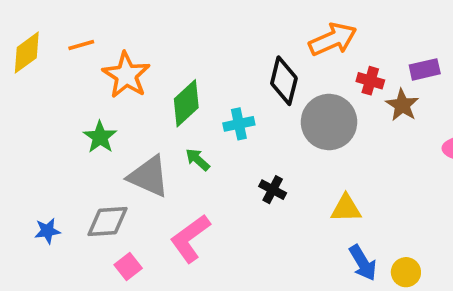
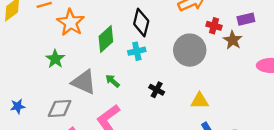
black diamond: (284, 81) -> (141, 22), moved
green arrow: (198, 160) -> (113, 81), moved
blue star: (47, 231) -> (18, 106), moved

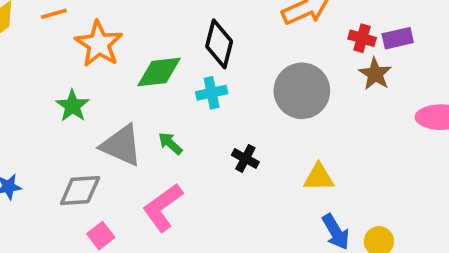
red cross: (214, 26) -> (362, 38), moved
green diamond: (106, 39) -> (159, 72), turned 36

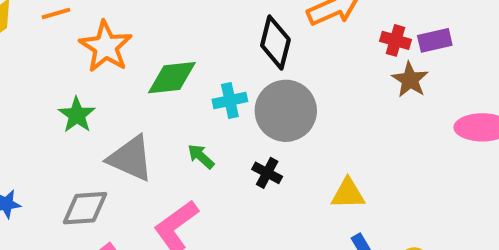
black diamond: (219, 44) -> (275, 42), moved
gray circle: (302, 91) -> (286, 111), moved
green arrow: (170, 143) -> (201, 156), moved

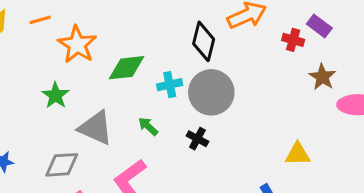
purple rectangle: (435, 40) -> (319, 26), moved, turned 50
brown star: (410, 80) -> (322, 77), moved
yellow triangle: (348, 194) -> (298, 154), moved

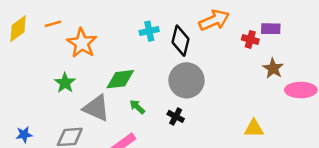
purple rectangle: (319, 26) -> (271, 29), turned -36
green diamond: (126, 68) -> (120, 79), moved
cyan cross: (170, 85) -> (149, 31), moved

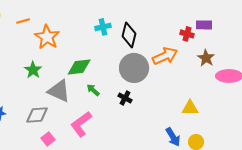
orange arrow: (214, 20) -> (165, 56), moved

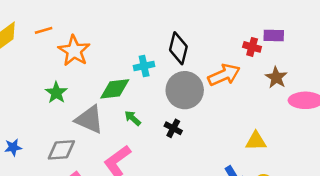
cyan cross: (103, 27) -> (144, 66), moved

